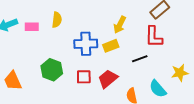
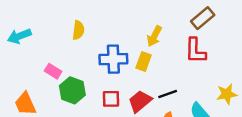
pink rectangle: (32, 27) -> (53, 71), moved, turned 32
yellow rectangle: (111, 46) -> (144, 62), turned -49
black line: (140, 59) -> (168, 94), moved

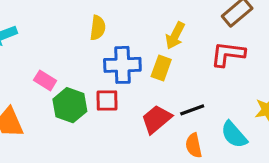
yellow semicircle: (78, 30) -> (98, 28), moved
red L-shape: (195, 51) -> (228, 54), turned 96
red square: (111, 99) -> (107, 101), moved

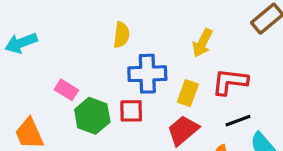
red L-shape: (228, 54) -> (230, 82), moved
yellow rectangle: (161, 68) -> (188, 93), moved
black line: (192, 110) -> (238, 121), moved

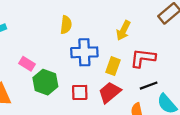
red square: (131, 111) -> (80, 92), moved

